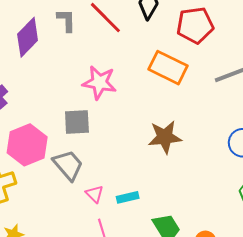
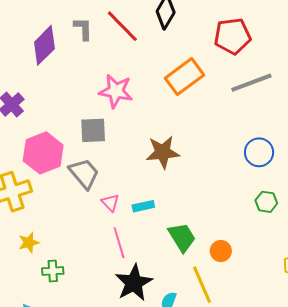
red pentagon: (195, 25) -> (232, 36), moved
orange rectangle: (168, 68) -> (185, 77), turned -63
brown star: (165, 137) -> (163, 152), moved

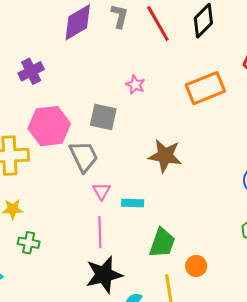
pink star: (116, 91) -> (135, 85), size x0.6
green trapezoid: (182, 237) -> (162, 243), turned 36

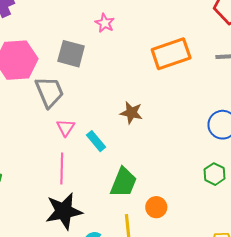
orange rectangle: (205, 88) -> (171, 54), moved
brown star: (165, 156) -> (131, 113), moved, size x0.7
cyan rectangle: (133, 203) -> (96, 141), turned 45

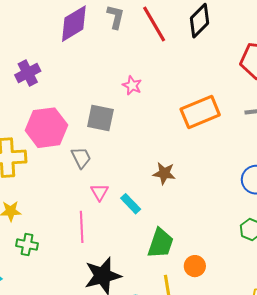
gray trapezoid: (49, 92) -> (81, 158), size x0.7
pink line: (62, 168) -> (82, 227), moved

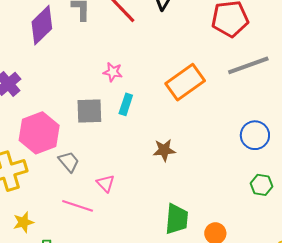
gray trapezoid: (81, 158) -> (69, 162), moved
cyan rectangle: (131, 204) -> (126, 104), moved, turned 75
pink line: (82, 227) -> (78, 206), moved, turned -56

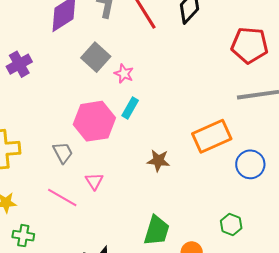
orange rectangle: (185, 82) -> (212, 136), moved
gray square: (89, 111) -> (96, 57), moved, turned 32
pink hexagon: (39, 133) -> (94, 121), moved
green hexagon: (262, 185) -> (231, 224), moved

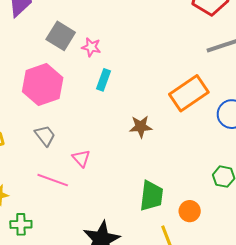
pink hexagon: (94, 121) -> (43, 85), moved

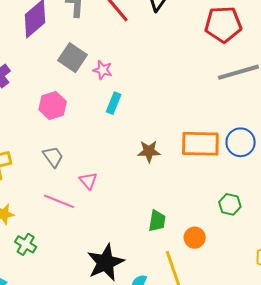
pink hexagon: (43, 85) -> (53, 106), size x0.7
orange rectangle: (189, 93) -> (200, 144), moved, turned 33
green trapezoid: (151, 196) -> (157, 221), size x0.7
green cross: (21, 224) -> (26, 244), turned 30

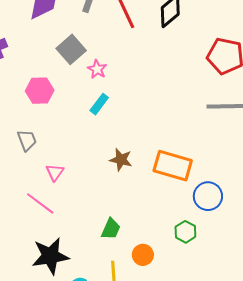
blue circle: (241, 142) -> (208, 196), moved
pink line: (59, 201) -> (40, 203), moved

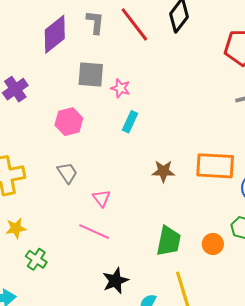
gray square: (71, 49) -> (91, 75), turned -32
green trapezoid: (111, 229) -> (169, 241), size x1.4
orange circle: (143, 255) -> (213, 244), moved
black star: (50, 256) -> (115, 281), size x0.7

